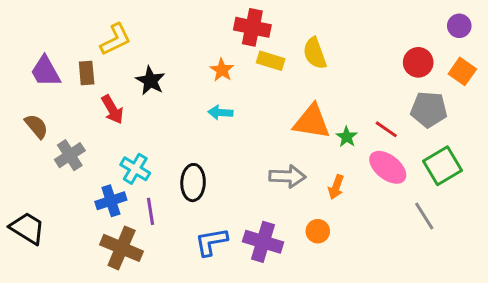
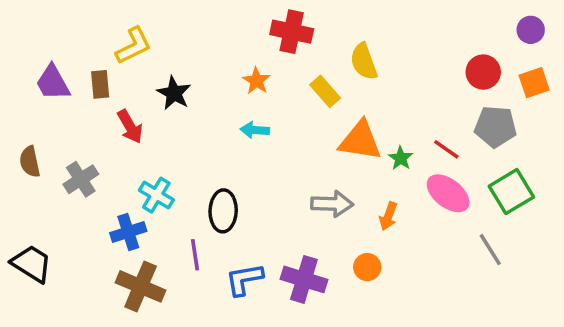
yellow rectangle: (271, 61) -> (325, 91), moved, turned 32
orange square: (462, 71) -> (534, 83), turned 36
brown semicircle: (36, 126) -> (30, 162), moved, turned -152
purple line: (150, 211) -> (195, 255), moved

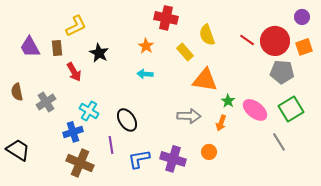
red circle: (483, 72) -> (275, 41), size x1.5
red line: (446, 149) -> (247, 40), moved
green star: (401, 158) -> (228, 101), moved
black ellipse: (223, 211) -> (127, 120), turned -35

